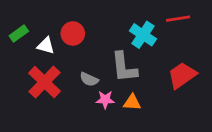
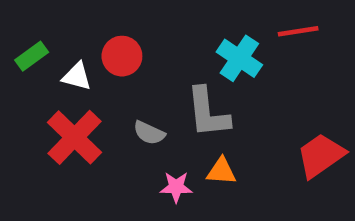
red trapezoid: (182, 75) -> (321, 155), moved
pink star: (105, 100) -> (176, 187), moved

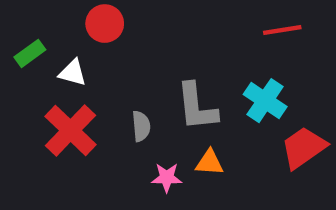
red circle: (122, 56) -> (105, 24), moved
cyan cross: (239, 58) -> (265, 101), moved
gray semicircle: (149, 133) -> (141, 126), turned -120

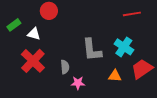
gray semicircle: (141, 126) -> (65, 67), moved
orange triangle: (209, 163) -> (115, 76), moved

